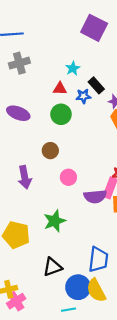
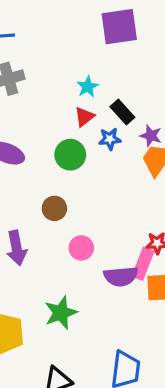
purple square: (94, 28) -> (119, 27), turned -35
red triangle: (60, 89) -> (84, 117), moved, turned -40
blue star: (83, 96) -> (110, 139), moved

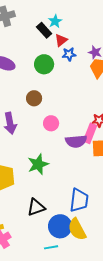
black rectangle: (122, 112) -> (44, 30), moved
red triangle: (84, 117) -> (61, 40), moved

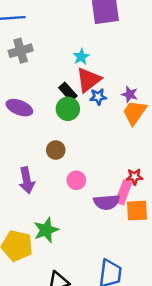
black rectangle: (44, 30) -> (68, 92), moved
red triangle: (61, 40) -> (88, 80), size x1.6
green star: (38, 164) -> (46, 230), moved

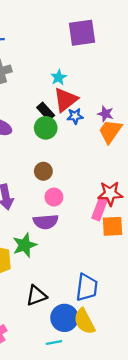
brown circle: (56, 150) -> (43, 171), moved
red star: (134, 177) -> (110, 194), size x1.5
purple semicircle: (107, 202) -> (46, 222), moved

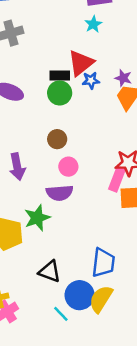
cyan star: (59, 77) -> (93, 24), moved
black rectangle: (46, 111) -> (60, 75), turned -48
black triangle: (36, 296) -> (50, 271), turned 40
yellow semicircle: (84, 321) -> (101, 299), turned 60
cyan line: (54, 342) -> (61, 314), moved, turned 56

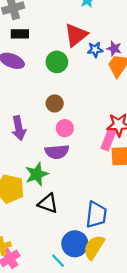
black rectangle: (60, 75) -> (20, 34), moved
blue star: (91, 80) -> (95, 50), moved
black triangle: (50, 271) -> (48, 203), moved

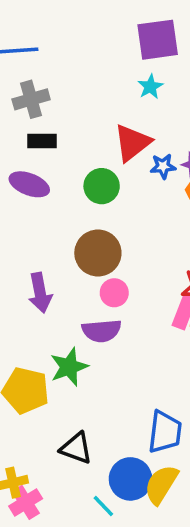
brown circle: (55, 103) -> (98, 253), size x1.6
black triangle: (48, 203) -> (76, 448), moved

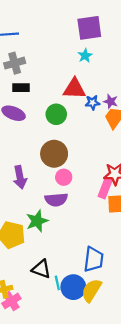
red triangle: (132, 143) -> (74, 89), turned 40
cyan line: (103, 506) -> (57, 283), moved, turned 32

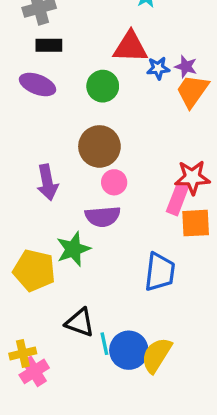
blue trapezoid: (94, 259) -> (160, 272), moved

